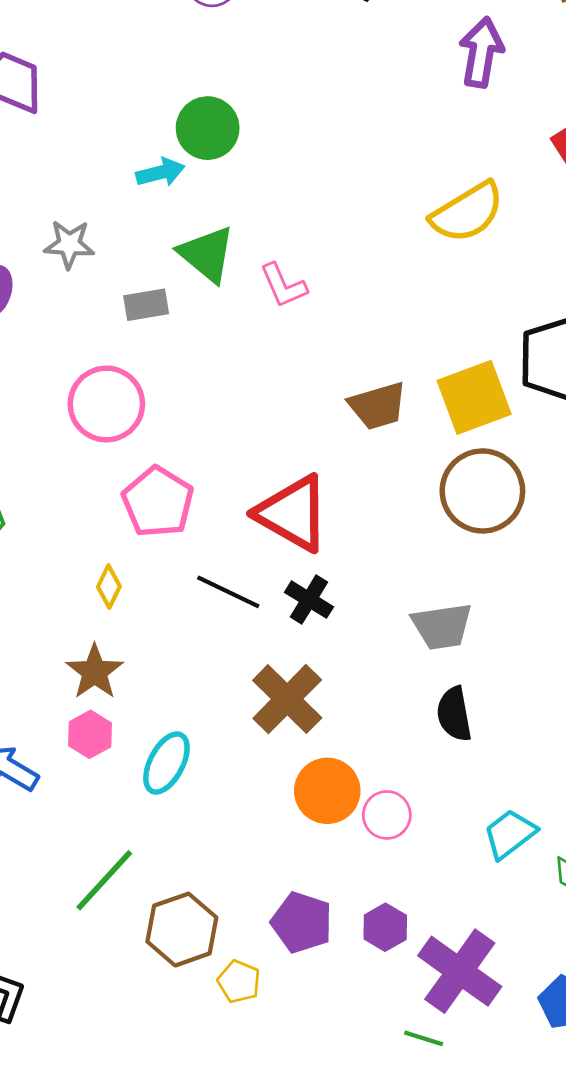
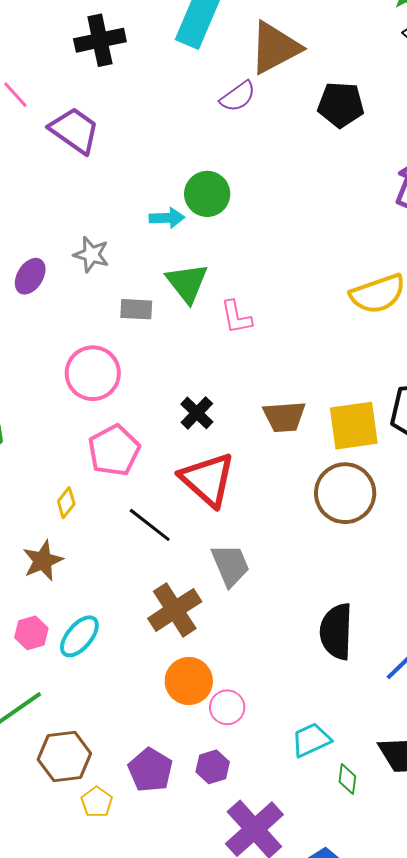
black cross: (309, 600) -> (197, 413), moved
gray trapezoid: (442, 626) -> (230, 565), moved, turned -117
black semicircle: (454, 714) -> (336, 631), moved, size x1.4
pink hexagon: (90, 734) -> (31, 633), moved
purple hexagon: (385, 927) -> (213, 767), moved

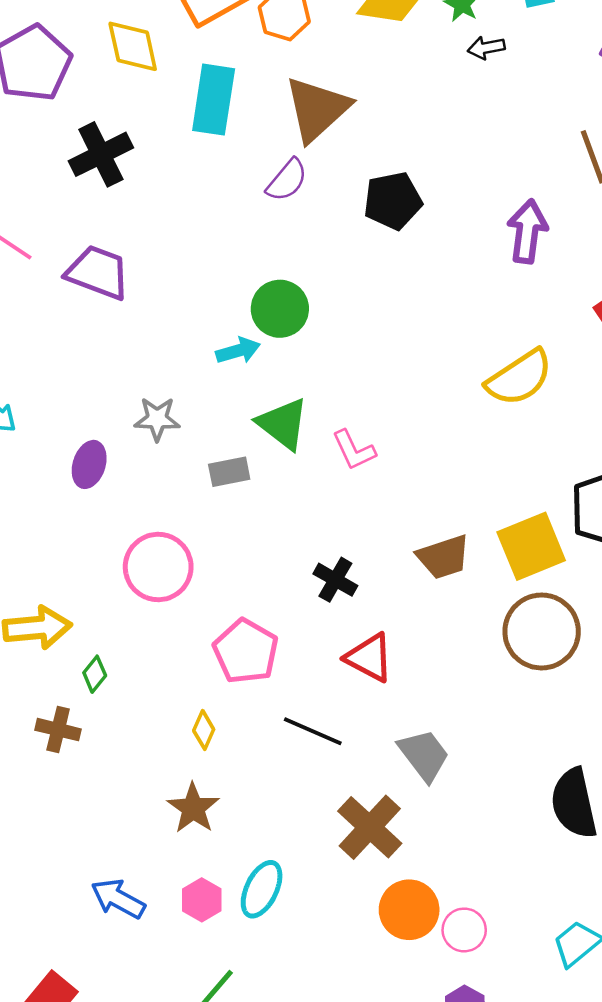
black pentagon: (341, 105) -> (393, 201), moved
pink circle: (93, 373) -> (158, 567), moved
red triangle: (208, 479) -> (369, 658), size x0.7

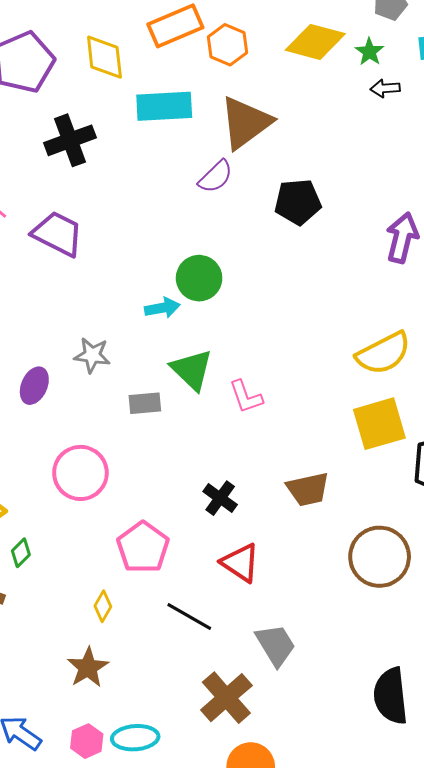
cyan rectangle: (214, 100) -> (164, 106), turned 72
yellow square: (531, 546) -> (379, 424), moved
cyan ellipse: (262, 889) -> (135, 738), turned 54

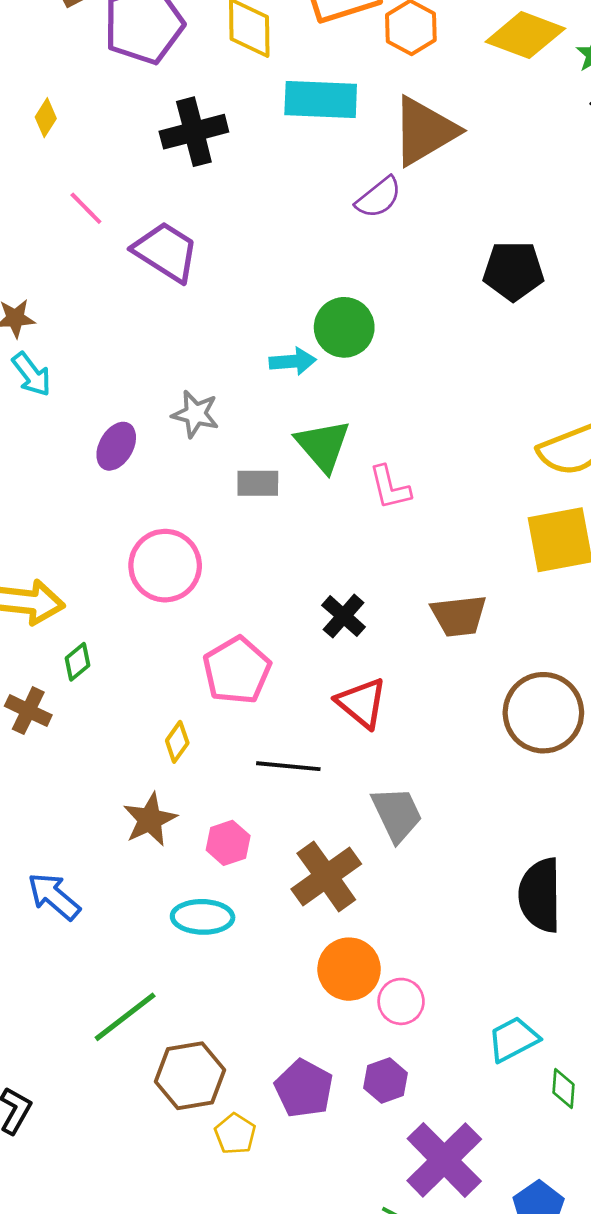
black pentagon: (298, 202) -> (513, 271), moved
black line: (189, 617) -> (288, 766), turned -30
pink hexagon: (87, 741) -> (228, 843), moved

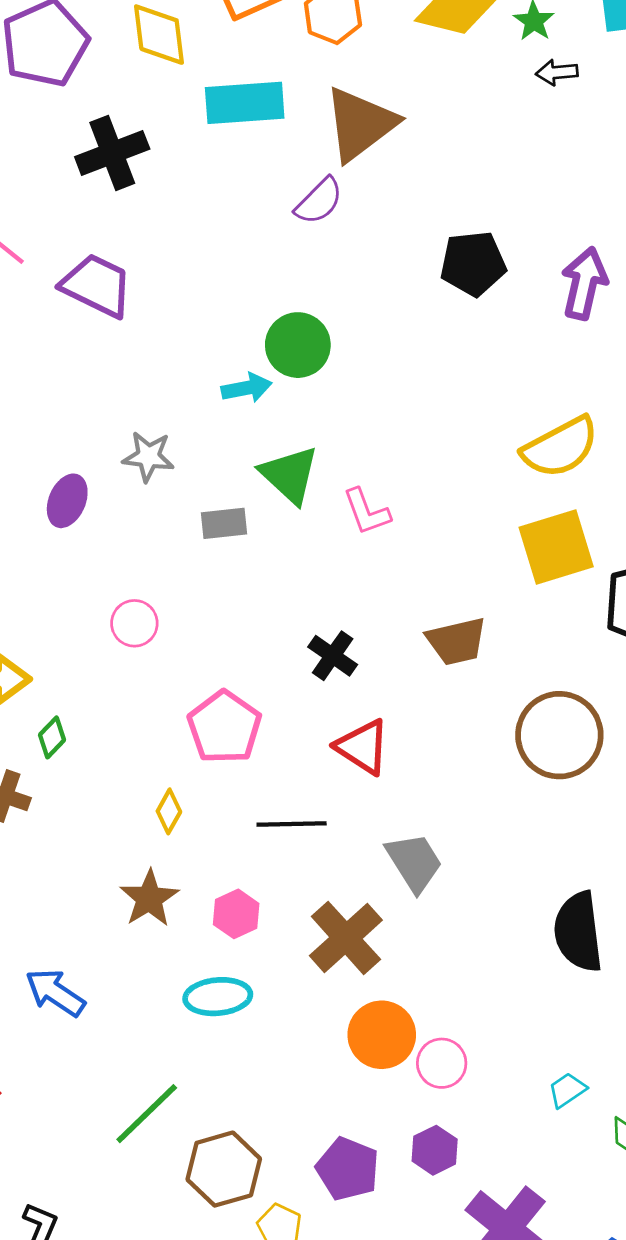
pink circle: (165, 566) -> (134, 623), size x0.6
cyan trapezoid: (513, 1039) -> (567, 1090), size x0.7

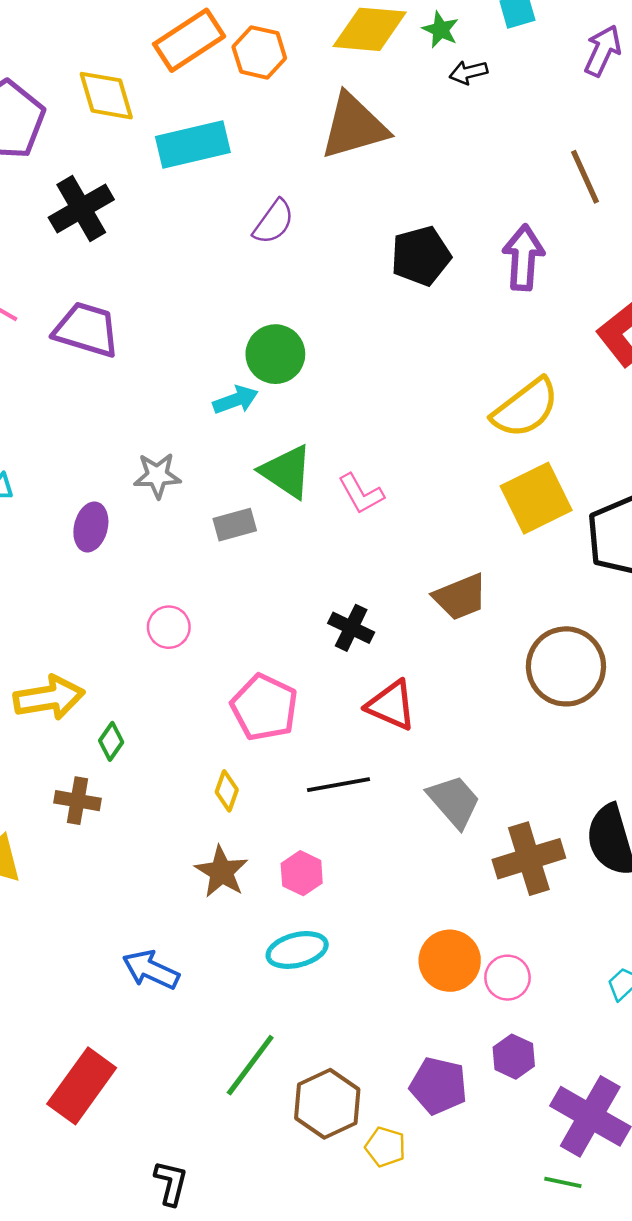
brown triangle: (360, 124) -> (354, 126), moved, turned 30
brown cross: (346, 938) -> (529, 859), moved, turned 34

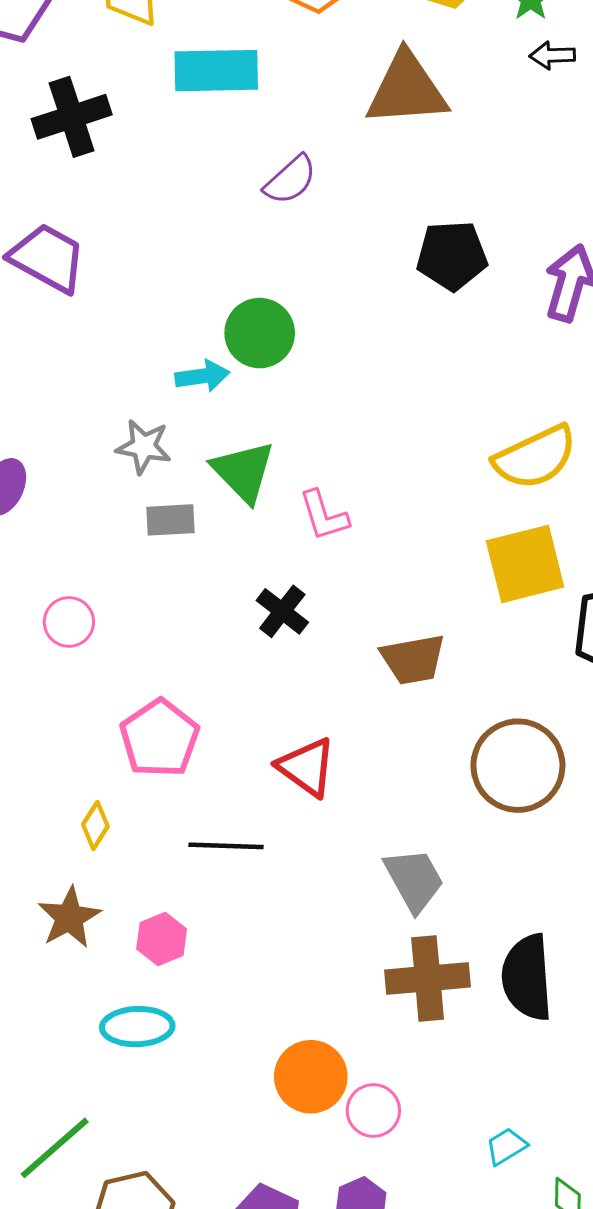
gray star: (157, 476) -> (144, 447), moved
black cross: (351, 628) -> (282, 611), moved
gray trapezoid: (454, 801) -> (414, 880), moved

